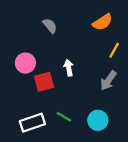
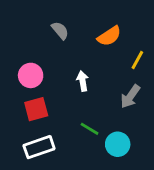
orange semicircle: (102, 22) -> (109, 36), moved
red square: (44, 82) -> (36, 109), moved
green line: (64, 117) -> (90, 129), moved

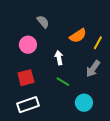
orange semicircle: (109, 36) -> (78, 36), moved
pink circle: (31, 75) -> (28, 45), moved
green line: (90, 129) -> (63, 82), moved

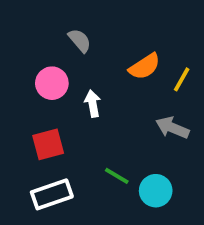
white arrow: (59, 58) -> (93, 104), moved
gray arrow: (93, 69) -> (172, 128), turned 78
green line: (63, 82) -> (117, 176), moved

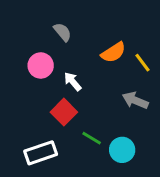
yellow line: (182, 79) -> (142, 63), turned -66
white arrow: (93, 104) -> (73, 81), turned -30
red square: (48, 144) -> (64, 112), moved, turned -30

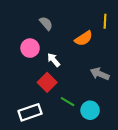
yellow line: (142, 63) -> (105, 21), moved, turned 40

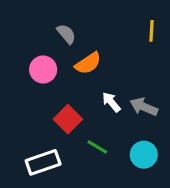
orange semicircle: (84, 38) -> (88, 63), moved
white arrow: (54, 60) -> (111, 102), moved
cyan circle: (90, 110) -> (144, 155), moved

